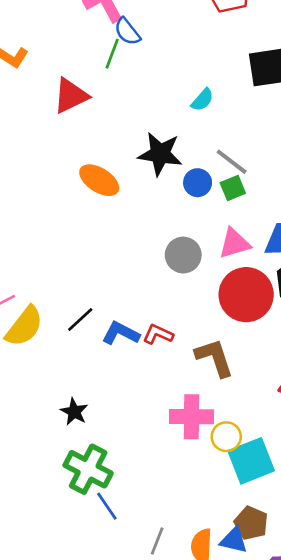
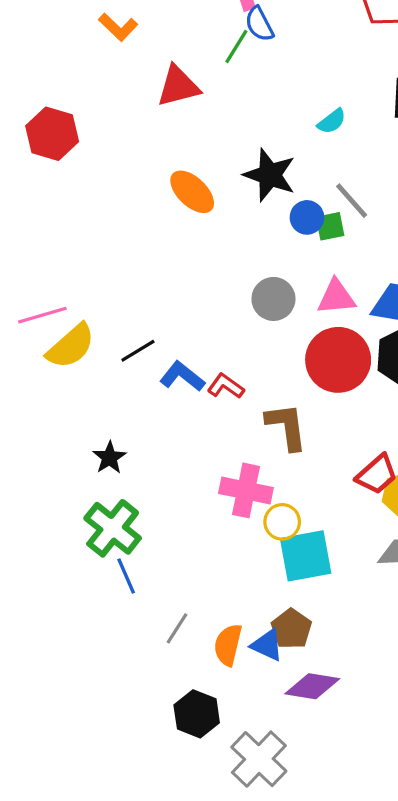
green square: (233, 188) -> (330, 226), moved

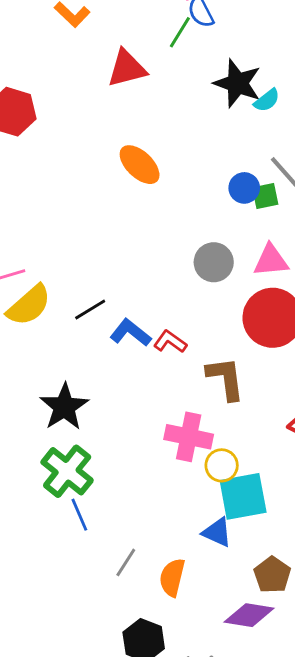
black star: (270, 175) -> (238, 83), moved
black star: (110, 458) -> (64, 407), size x1.6
brown pentagon: (291, 629) -> (272, 575), moved
blue triangle: (267, 645) -> (217, 532), moved

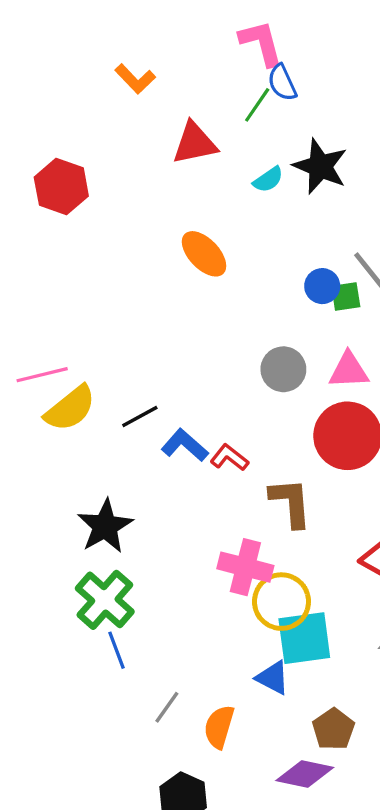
cyan semicircle: (267, 100) -> (268, 180), moved
yellow circle: (222, 465) -> (281, 602), size x1.5

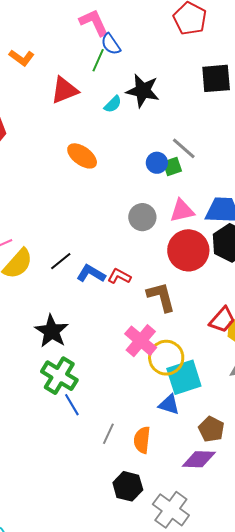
pink cross: (245, 567) -> (141, 341), turned 36

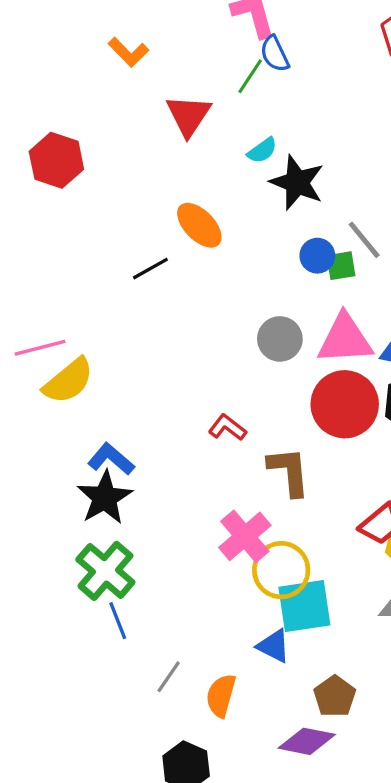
red triangle: (64, 90) -> (188, 115), turned -44
black star: (143, 91) -> (297, 182), moved
pink triangle: (182, 211) -> (345, 339), size x1.4
black line: (61, 261) -> (150, 269), moved
blue L-shape: (91, 274) -> (111, 459), moved

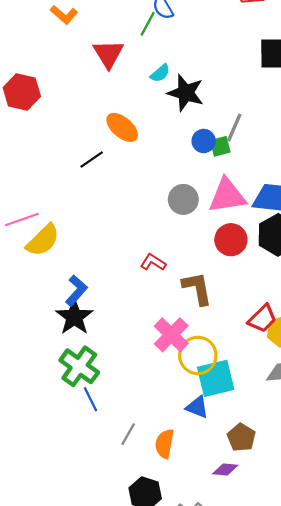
gray line: (364, 240) -> (234, 128), turned 68
red circle: (345, 404) -> (231, 240), size x0.7
blue L-shape: (111, 459) -> (76, 291), turned 96
purple diamond: (307, 741) -> (225, 470), size x0.7

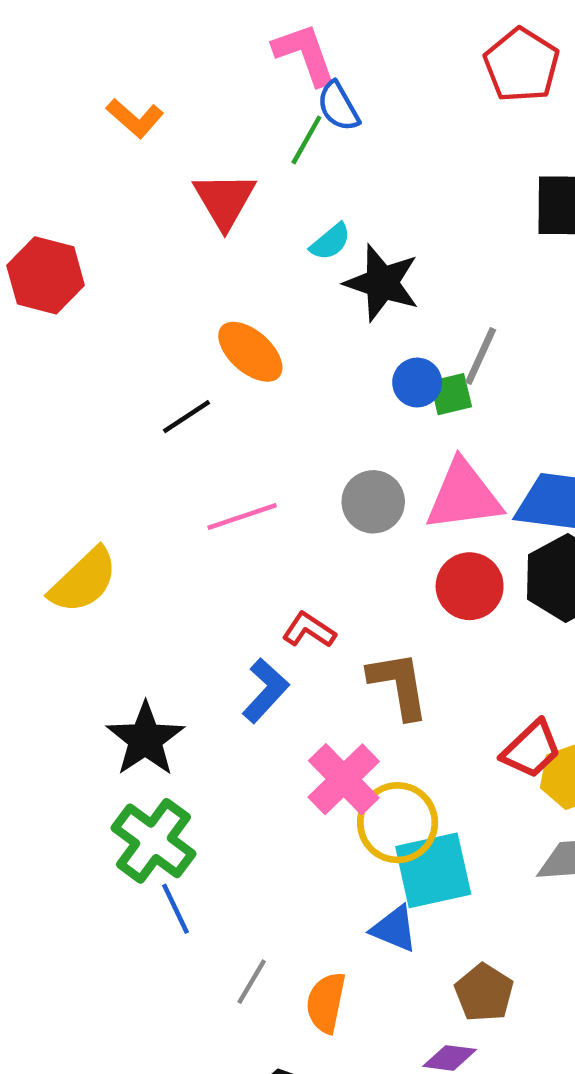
pink line: (22, 220) -> (242, 516), moved
blue L-shape: (76, 291) -> (265, 691), moved

